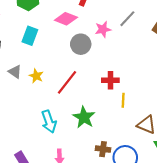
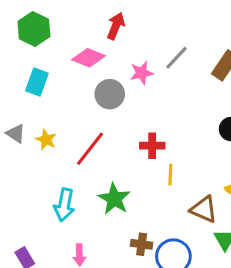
cyan arrow: (49, 122) -> (64, 205), turned 30

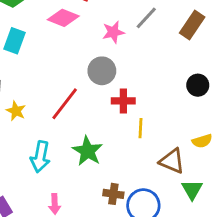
gray circle: (110, 94) -> (102, 71), moved
yellow star: (46, 140) -> (16, 111), moved

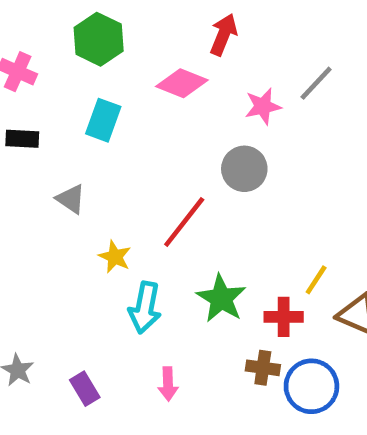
red cross: (123, 101) -> (284, 317), moved
yellow star: (16, 111) -> (115, 257), moved
yellow line: (141, 128) -> (316, 280), moved, turned 30

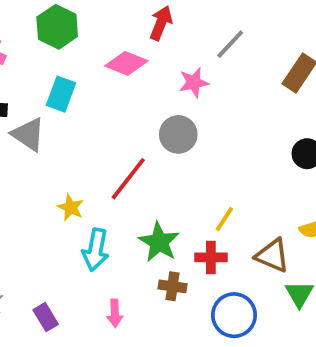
gray line: (316, 83) -> (230, 44), moved
gray triangle: (71, 199) -> (28, 134), moved, size x1.4
yellow line: (316, 280) -> (224, 219), moved
brown cross: (263, 368) -> (172, 286), moved

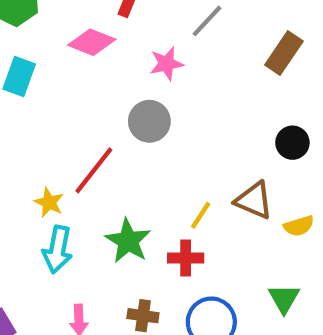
yellow star: (71, 207) -> (49, 202), moved
brown triangle: (272, 256) -> (254, 200), moved
brown cross: (172, 286) -> (143, 316), moved

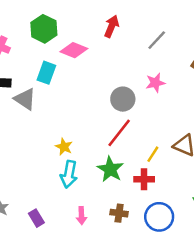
pink diamond: (92, 42) -> (74, 50), moved
pink star: (166, 64) -> (155, 83), moved
red line: (94, 170) -> (119, 133), moved

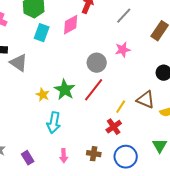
pink diamond: (74, 50) -> (71, 25), moved, turned -50
cyan rectangle: (46, 73) -> (42, 33), moved
yellow star: (64, 147) -> (43, 95), moved
green star: (110, 169) -> (65, 90), moved
red cross: (144, 179) -> (114, 127), turned -35

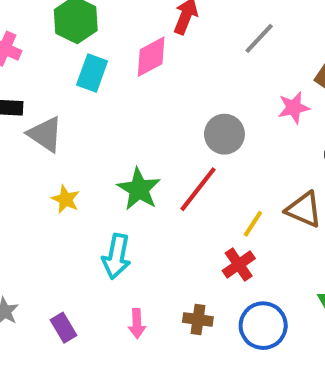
pink star: (123, 50) -> (294, 108), moved
gray circle: (97, 63) -> (224, 134), moved
yellow star: (43, 95) -> (66, 199), moved

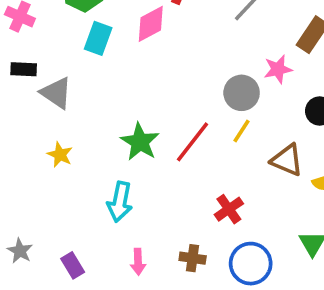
gray circle: (224, 134) -> (242, 93), moved
yellow star: (66, 199) -> (60, 155), moved
yellow line: (253, 224) -> (242, 131), moved

